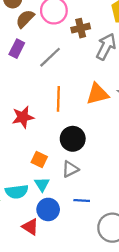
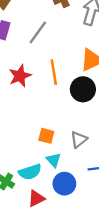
red star: (23, 117) -> (20, 76), moved
black circle: (73, 139) -> (83, 89), moved
red triangle: (30, 227) -> (36, 198), moved, turned -48

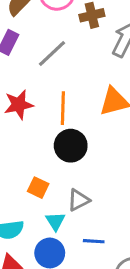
black circle: (83, 89) -> (71, 146), moved
cyan triangle: (54, 160) -> (55, 221), moved

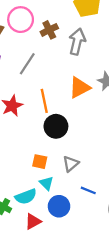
cyan triangle: (55, 221) -> (46, 183), moved
blue line: (94, 241) -> (88, 190), turned 32

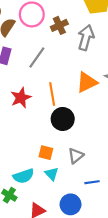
blue line: (88, 190) -> (92, 182), turned -32
cyan semicircle: (26, 197) -> (23, 176), moved
blue circle: (59, 206) -> (71, 204), moved

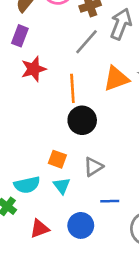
gray line: (37, 58) -> (87, 42), moved
red star: (21, 98) -> (34, 69), moved

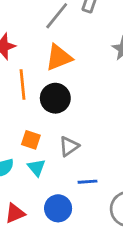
orange triangle: (116, 79) -> (59, 58), moved
orange line: (72, 88) -> (22, 84), moved

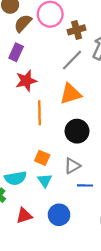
black circle: (55, 98) -> (77, 131), moved
blue line: (87, 182) -> (85, 185), moved

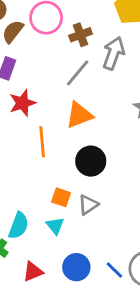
orange square: (42, 158) -> (61, 197), moved
cyan semicircle: (15, 178) -> (18, 226), turned -55
blue line: (85, 185) -> (114, 270), moved, turned 48

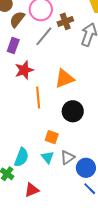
gray line: (78, 73) -> (44, 36), moved
gray triangle: (88, 205) -> (68, 157), moved
blue circle: (76, 267) -> (86, 168), moved

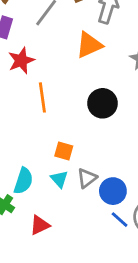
orange triangle: (64, 79) -> (89, 45), moved
black circle: (73, 111) -> (102, 103), moved

